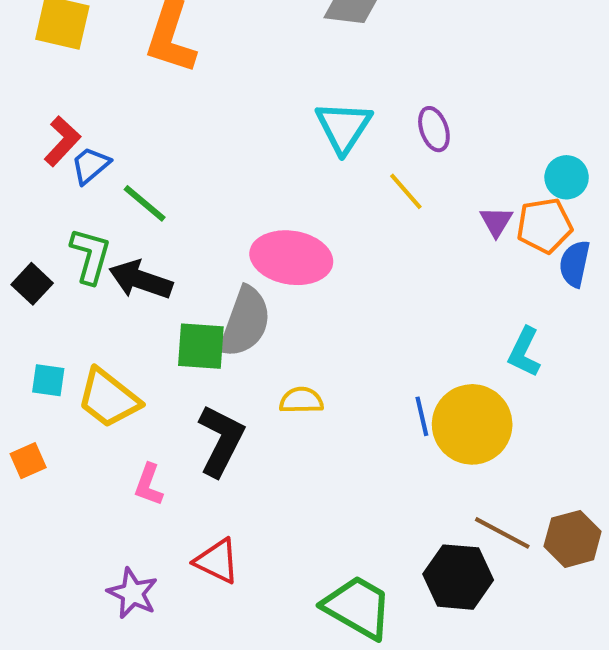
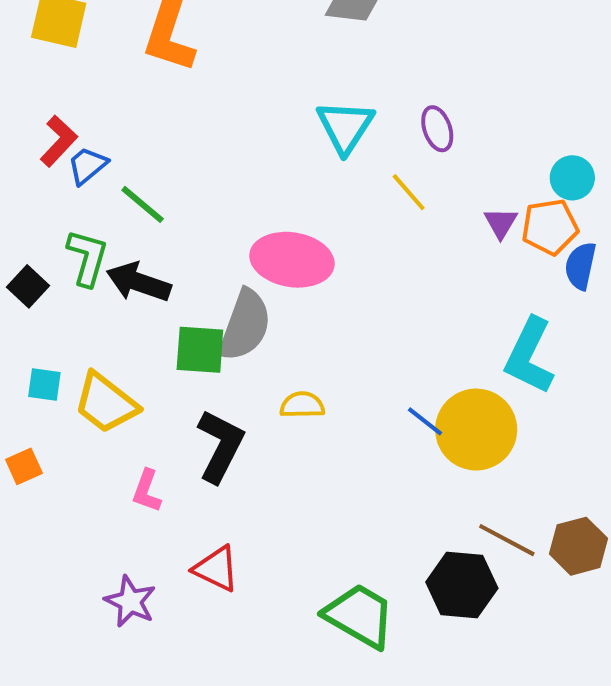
cyan L-shape: (524, 352) -> (529, 356), size x1.5
blue line: (422, 416) -> (425, 421), turned -39

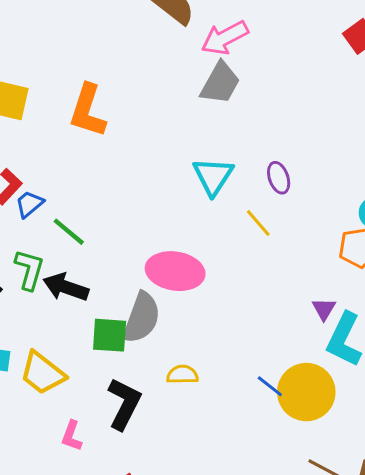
purple triangle: (501, 223) -> (324, 309), moved

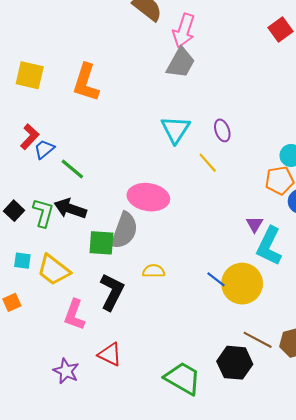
pink arrow: (225, 38) -> (184, 31), turned -44
green L-shape: (29, 270) -> (43, 213), moved
pink L-shape: (72, 436) -> (74, 315), size x1.4

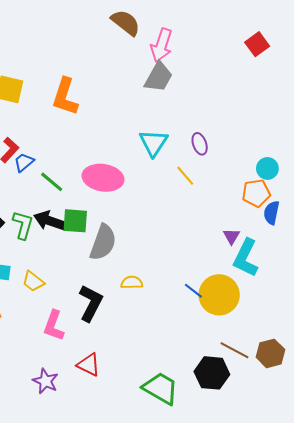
pink ellipse: (148, 197) -> (103, 178), moved
green square: (101, 243) -> (75, 221), moved
yellow trapezoid: (54, 270) -> (33, 281), size x0.7

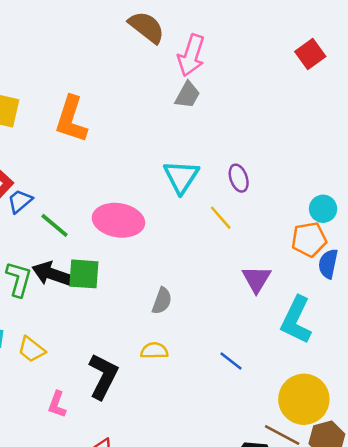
gray trapezoid: (158, 77) -> (187, 95), size x0.7
purple triangle: (231, 236) -> (257, 279), moved, size x1.4
gray semicircle: (103, 242) -> (162, 301), moved, size x0.6
yellow circle: (219, 295) -> (304, 399), moved
pink L-shape: (54, 326) -> (57, 404), size x0.7

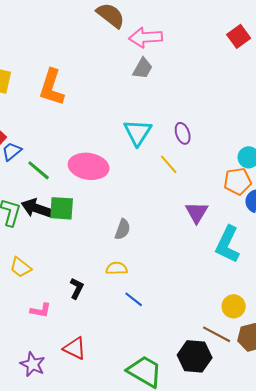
pink arrow: (191, 55) -> (146, 37), turned 68
blue line: (231, 361) -> (134, 299), moved
black L-shape: (103, 376) -> (77, 288), size x0.6
yellow circle: (304, 399) -> (234, 306), size x0.6
pink L-shape: (57, 404) -> (41, 310), turned -100

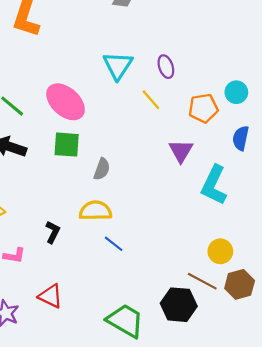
pink ellipse: (89, 166) -> (66, 102), turned 33
orange pentagon: (238, 181) -> (203, 108), moved
green square: (62, 208) -> (67, 145), moved
yellow semicircle: (117, 268) -> (95, 211), size x1.4

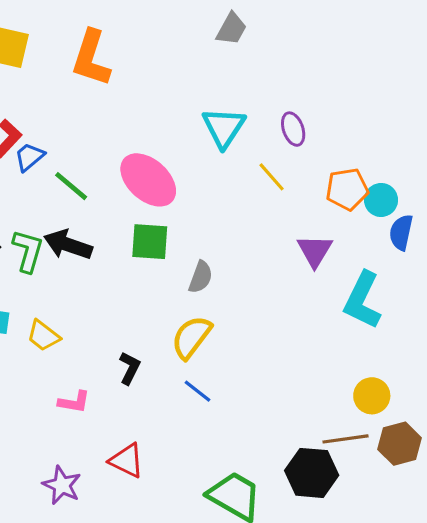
cyan circle: (236, 92) -> (381, 200), moved
yellow semicircle: (95, 211) -> (191, 337), turned -52
blue line: (114, 244) -> (198, 391), moved
brown line: (202, 281) -> (346, 439), turned -36

